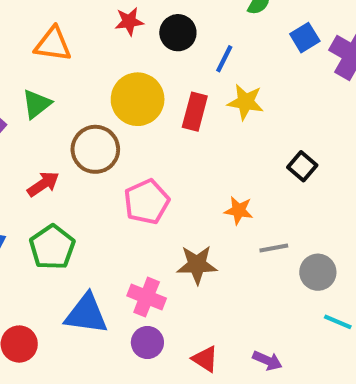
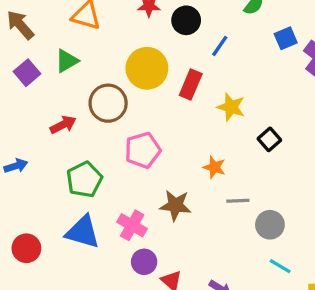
yellow star: (246, 102) -> (231, 107), moved
green pentagon: (52, 247) -> (84, 180), moved
purple circle: (147, 342) -> (144, 262), moved

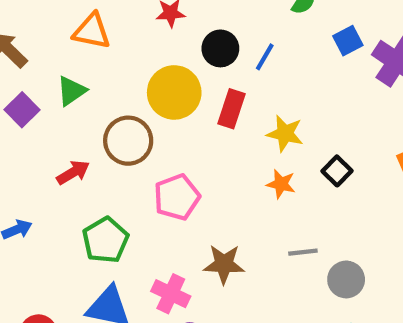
black circle: (186, 20) -> (220, 48), moved
orange star: (214, 167) -> (281, 184), moved

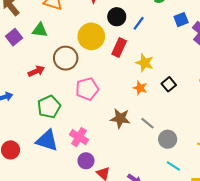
green triangle: (71, 91) -> (40, 30), turned 35
gray line: (303, 252) -> (147, 123), turned 40
brown star: (224, 264) -> (120, 118), moved

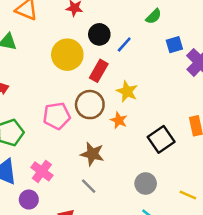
brown circle: (66, 58) -> (90, 105), moved
black square: (169, 84) -> (161, 139), moved, size x1.5
gray line: (147, 123) -> (89, 186), moved
purple circle: (86, 161) -> (29, 200), moved

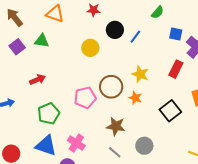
blue square: (174, 45) -> (176, 34), turned 32
yellow circle: (67, 55) -> (90, 48), size x0.7
red rectangle: (99, 71) -> (176, 69), moved
gray circle: (146, 183) -> (144, 146), moved

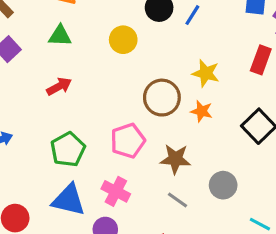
green triangle: (42, 41) -> (60, 36), moved
red arrow: (37, 80) -> (59, 86), moved
pink pentagon: (85, 98) -> (128, 141), moved

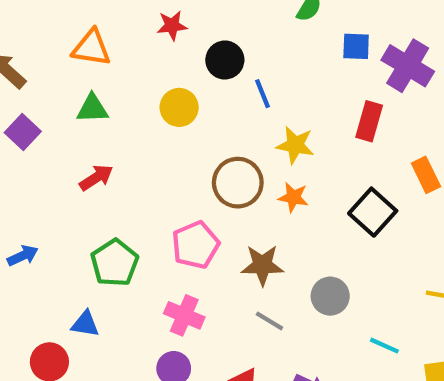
blue line: (192, 15) -> (263, 94), moved, turned -50
blue triangle: (69, 200) -> (85, 324), moved, size x0.6

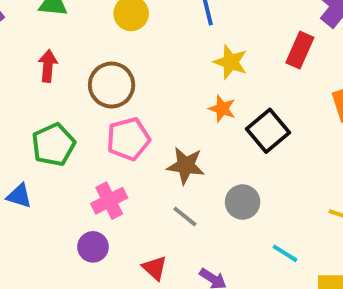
red arrow: (96, 178) -> (48, 66), turned -60
brown circle: (238, 183) -> (112, 85), moved
black square: (373, 212) -> (268, 131), moved
pink cross: (184, 315) -> (109, 201), turned 32

